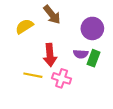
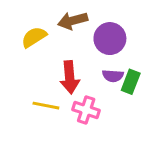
brown arrow: (52, 15) -> (73, 21), turned 114
purple circle: (92, 28) -> (110, 39), moved

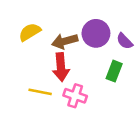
brown arrow: (73, 21) -> (65, 41), moved
purple semicircle: (113, 76) -> (125, 41), moved, turned 42

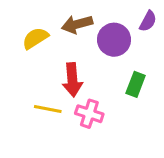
brown arrow: (65, 41) -> (77, 24), moved
purple semicircle: (125, 41) -> (148, 21), moved, turned -108

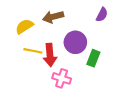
purple circle: (114, 40) -> (75, 42), moved
yellow line: (48, 109) -> (33, 51), moved

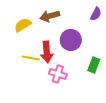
yellow line: (33, 51) -> (31, 58), moved
green rectangle: (93, 58) -> (94, 65), moved

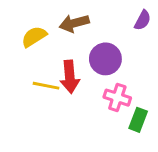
green rectangle: (94, 65) -> (138, 120), moved
pink cross: (58, 74) -> (117, 98), moved

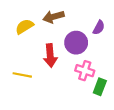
purple semicircle: (143, 20) -> (99, 28), moved
yellow line: (46, 86) -> (22, 75), moved

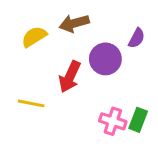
red arrow: (50, 56) -> (70, 77), turned 30
pink cross: (85, 71) -> (113, 121), moved

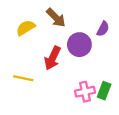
brown arrow: (74, 23) -> (56, 18), turned -120
pink cross: (113, 121) -> (85, 92), turned -30

